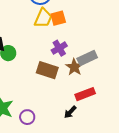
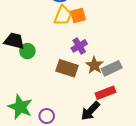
gray rectangle: (87, 58) -> (112, 68), moved
black arrow: (70, 112) -> (90, 111), size x1.5

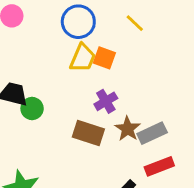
orange square: (78, 16) -> (104, 58), turned 35
red rectangle: (106, 93) -> (159, 166), moved

